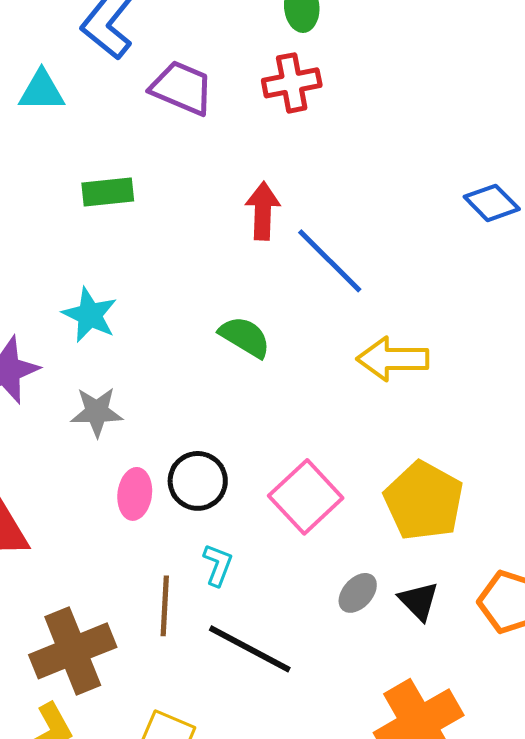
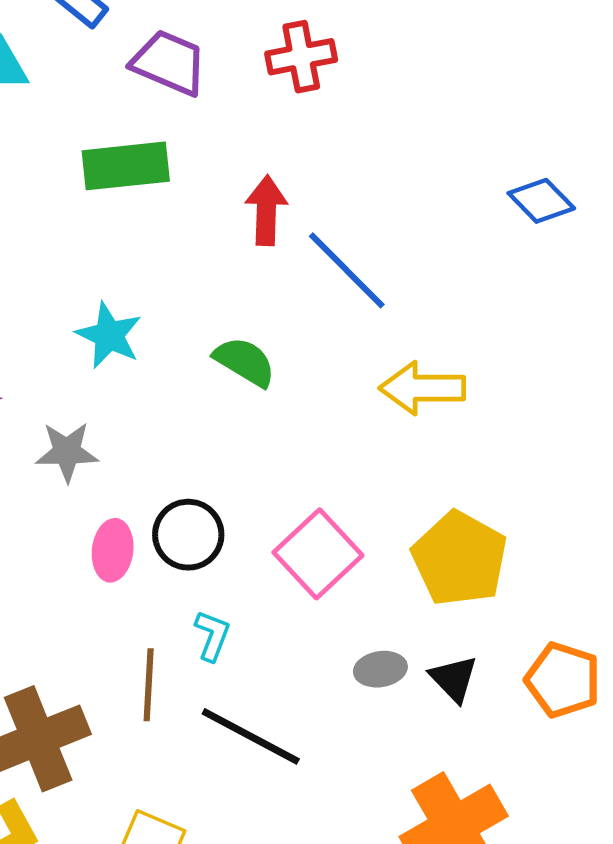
green rectangle: (108, 192) -> (126, 166), moved, size x1.4
cyan star: (90, 315) -> (109, 335), moved
gray ellipse: (358, 593) -> (380, 669), turned 39

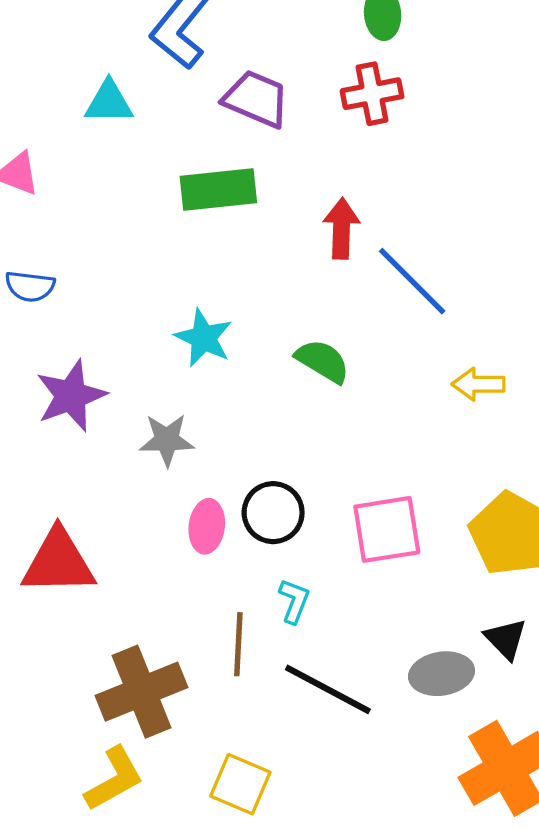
yellow arrow: (422, 388) -> (478, 384), size x0.7
pink square: (318, 554) -> (387, 529), turned 34
gray ellipse: (380, 669) -> (442, 674), moved, size x1.4

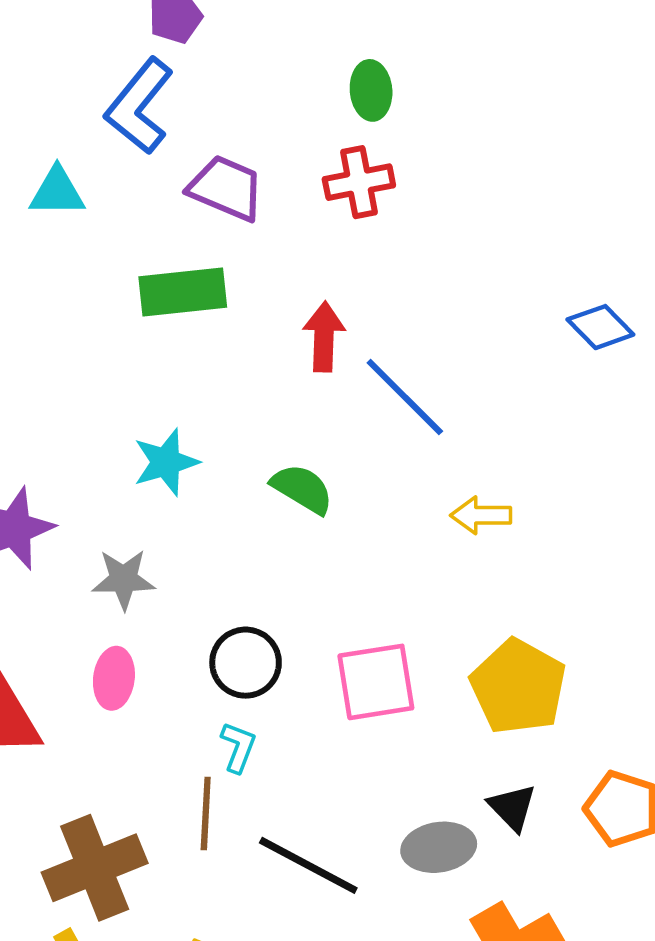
cyan star: (204, 338) -> (166, 462), turned 30
pink ellipse: (207, 526) -> (114, 678), moved
cyan L-shape: (294, 601) -> (238, 747), moved

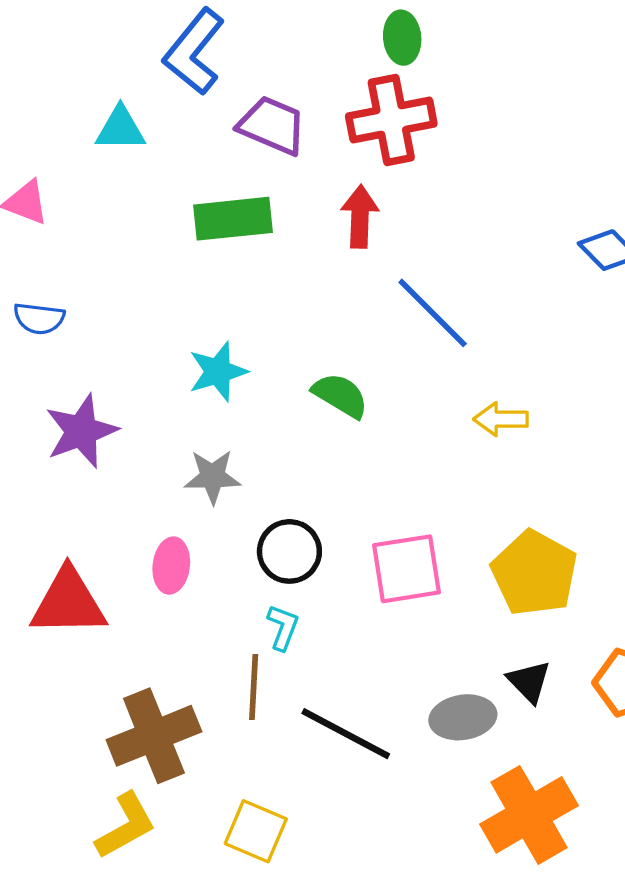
red cross: (359, 182) -> (391, 120), size x1.4
red arrow: (324, 337) -> (360, 216), moved
gray star: (124, 579) -> (212, 477), moved

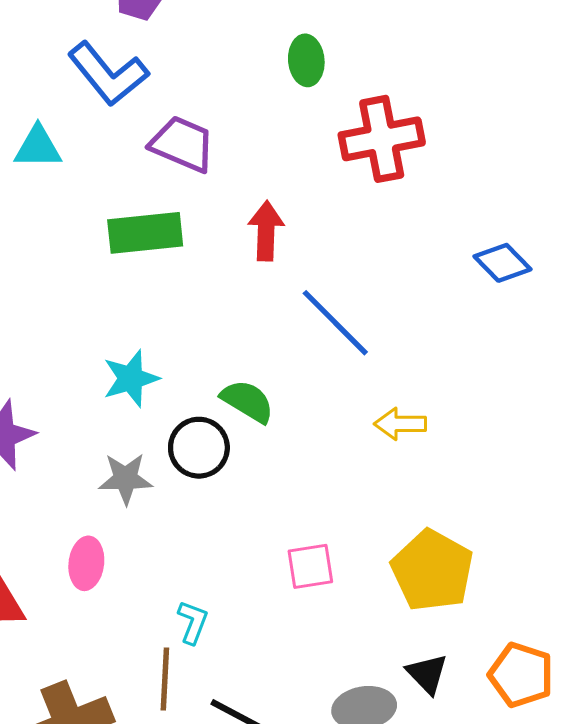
blue L-shape: (194, 52) -> (108, 74), turned -78
red cross: (391, 120) -> (382, 139), moved
black circle: (289, 551) -> (199, 448), moved
pink square: (407, 569) -> (310, 566), size x0.7

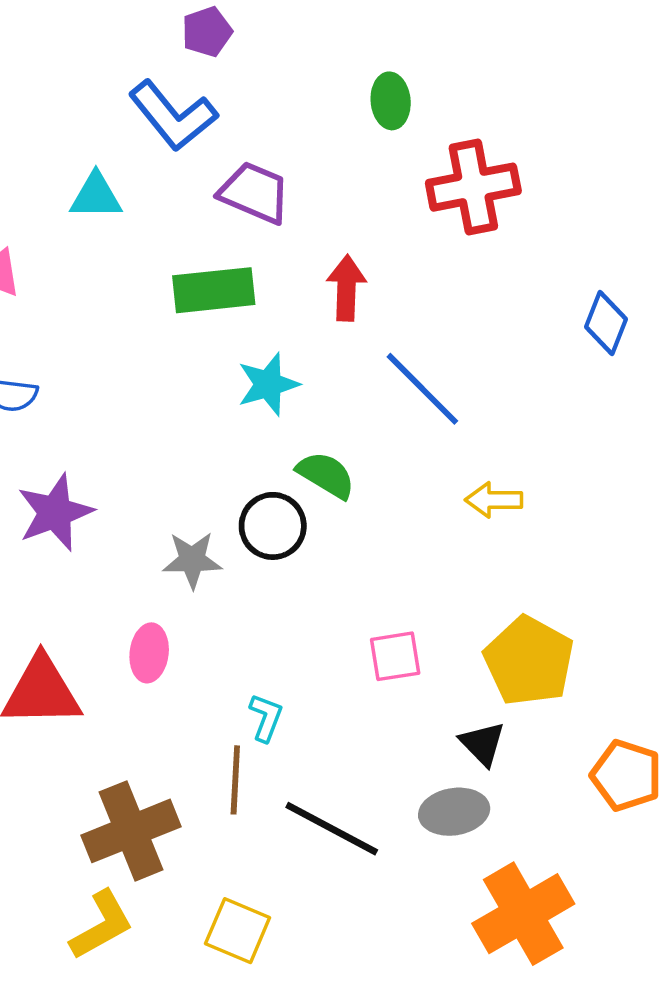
blue diamond: (503, 263) -> (606, 323), turned 66
cyan star: (131, 378) -> (268, 384), moved
black triangle: (427, 674) -> (482, 744), moved

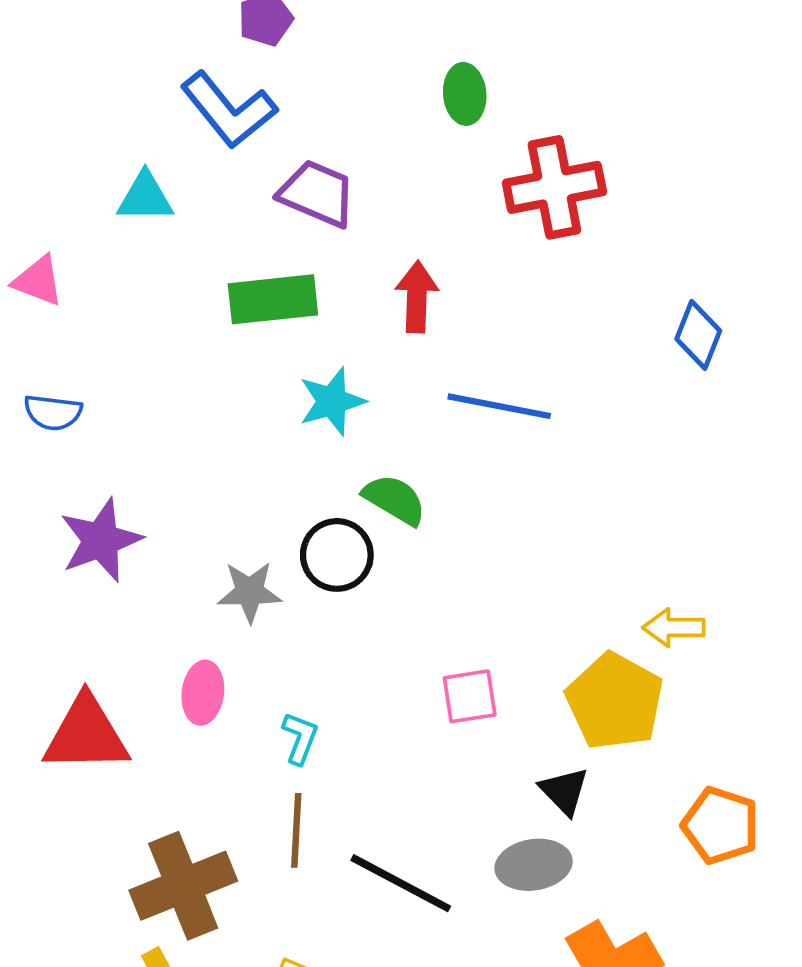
blue line: (422, 389) -> (499, 406), turned -34
yellow arrow: (494, 500) -> (674, 628), moved
cyan L-shape: (266, 718) -> (300, 738), moved

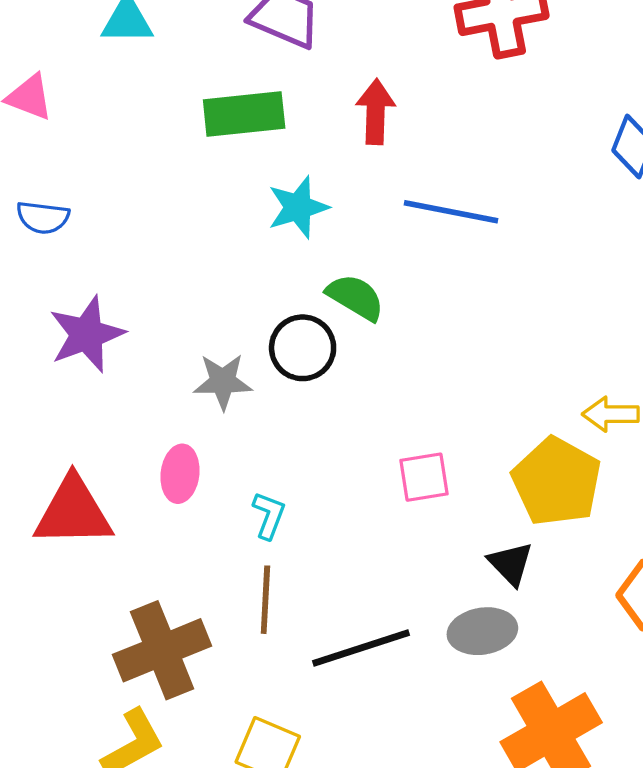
black line: (401, 883) -> (361, 648), turned -46

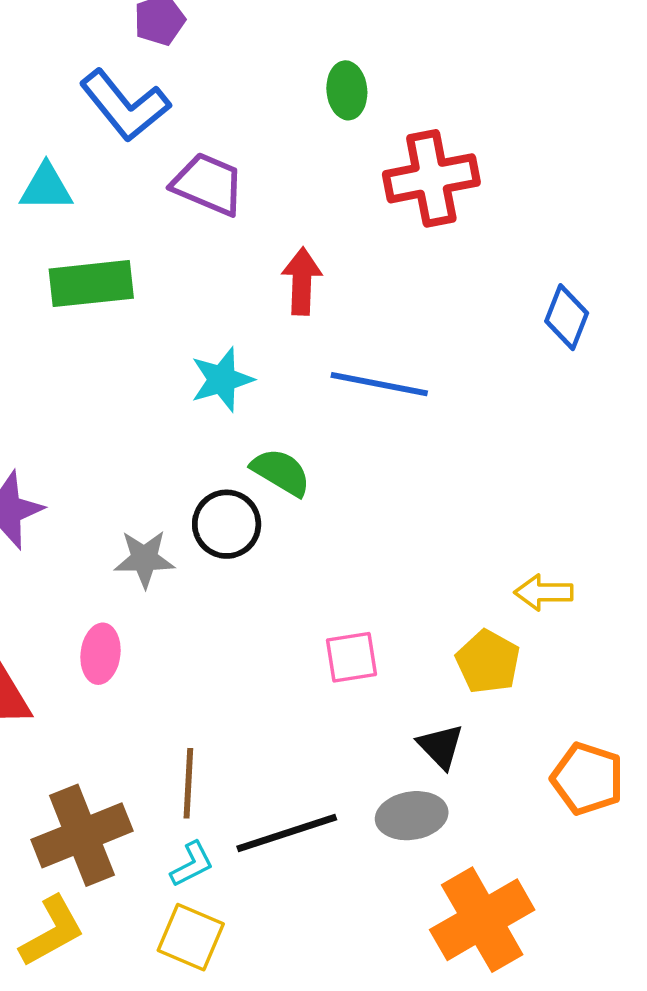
green rectangle: (244, 114) -> (91, 284), moved
yellow pentagon: (557, 482) -> (488, 662), size x0.7
cyan L-shape: (269, 515) -> (192, 864), moved, turned 42

